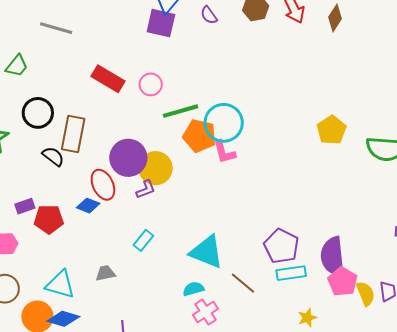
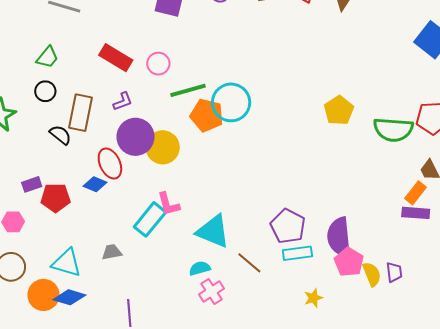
green trapezoid: (17, 66) -> (47, 57), moved
black circle: (38, 113) -> (45, 91), size x0.7
pink L-shape: (224, 152) -> (168, 204), moved
purple L-shape: (146, 189) -> (123, 101), moved
cyan rectangle: (143, 240) -> (150, 219), size x1.6

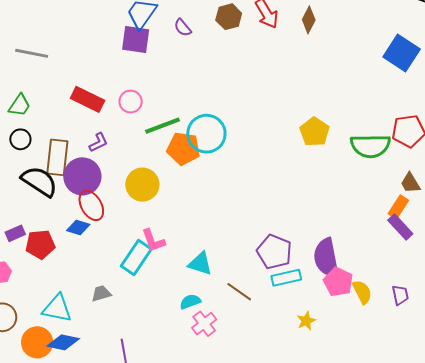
black semicircle: (60, 135) -> (39, 181), size x1.6
purple circle: (135, 137) -> (82, 176), moved
purple rectangle: (416, 213) -> (400, 227), turned 48
cyan triangle: (213, 231) -> (200, 264), size x0.7
purple trapezoid: (394, 272) -> (400, 295), moved

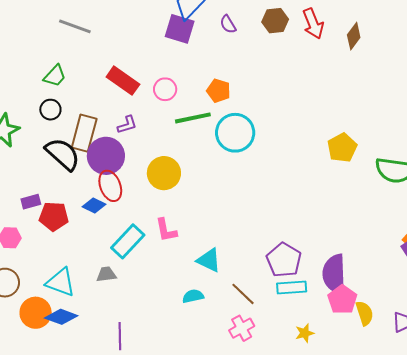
orange pentagon: (183, 149) -> (219, 91), moved, size x0.7
cyan rectangle: (136, 258) -> (128, 241), moved
pink cross: (204, 324) -> (242, 328), moved

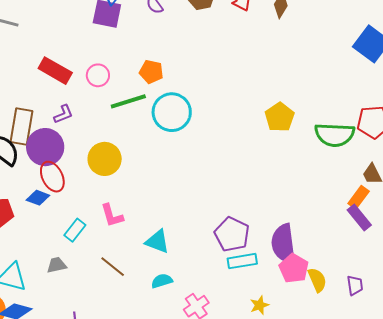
cyan rectangle: (128, 241) -> (75, 230), size x0.7
brown line: (243, 294) -> (113, 267), moved
cyan semicircle: (193, 296) -> (162, 281), moved

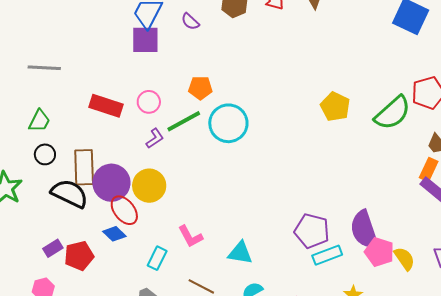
purple L-shape: (63, 114) -> (155, 138), moved
green semicircle: (335, 135) -> (393, 113), turned -33
yellow circle: (105, 159) -> (149, 186), moved
blue diamond: (38, 198) -> (114, 234), turned 35

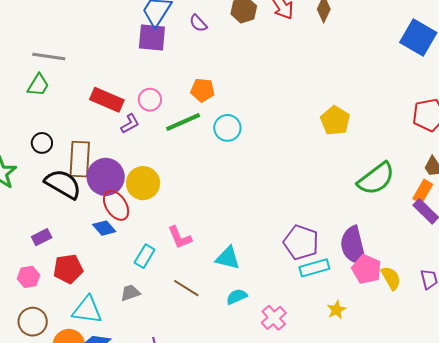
green semicircle: (393, 113) -> (376, 179), moved
green trapezoid: (39, 121) -> (38, 85), moved
cyan circle: (228, 123) -> (227, 128), size x0.7
purple L-shape: (155, 138) -> (130, 124), moved
red pentagon: (79, 256) -> (68, 269), moved

